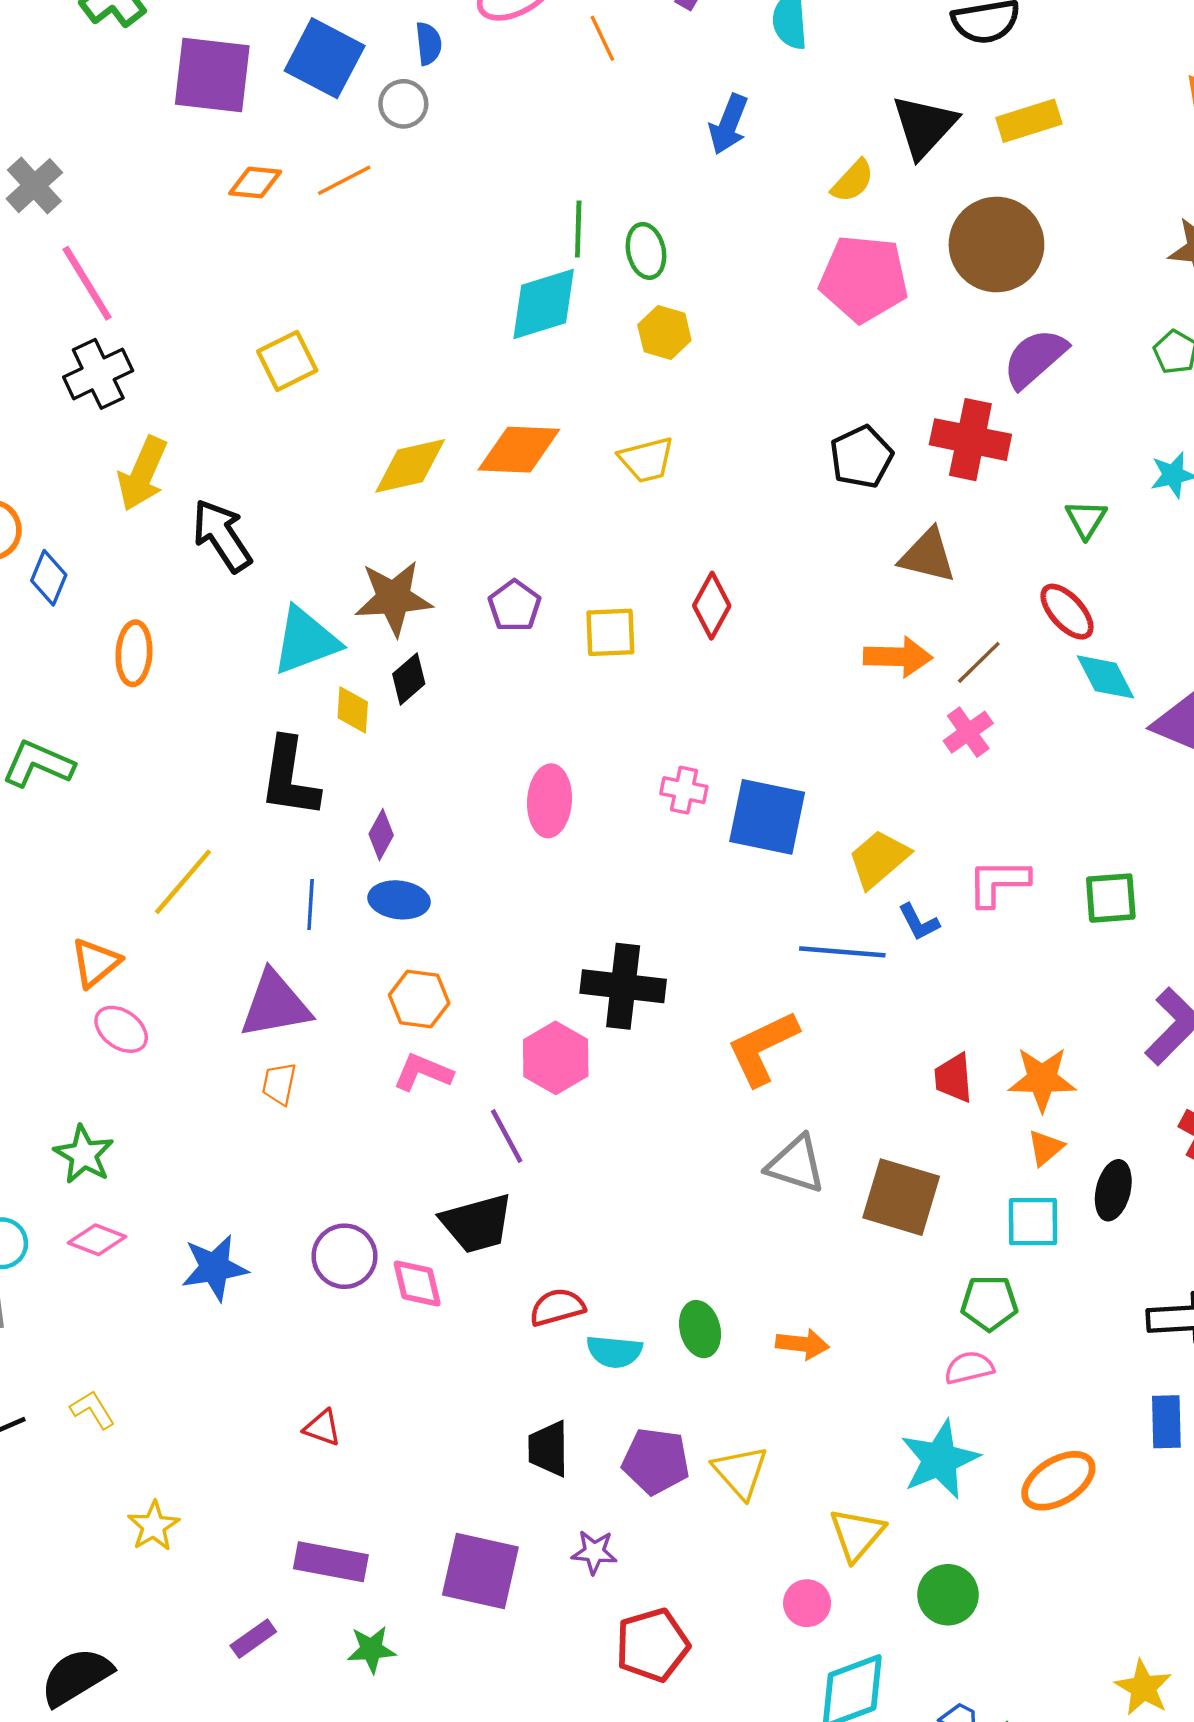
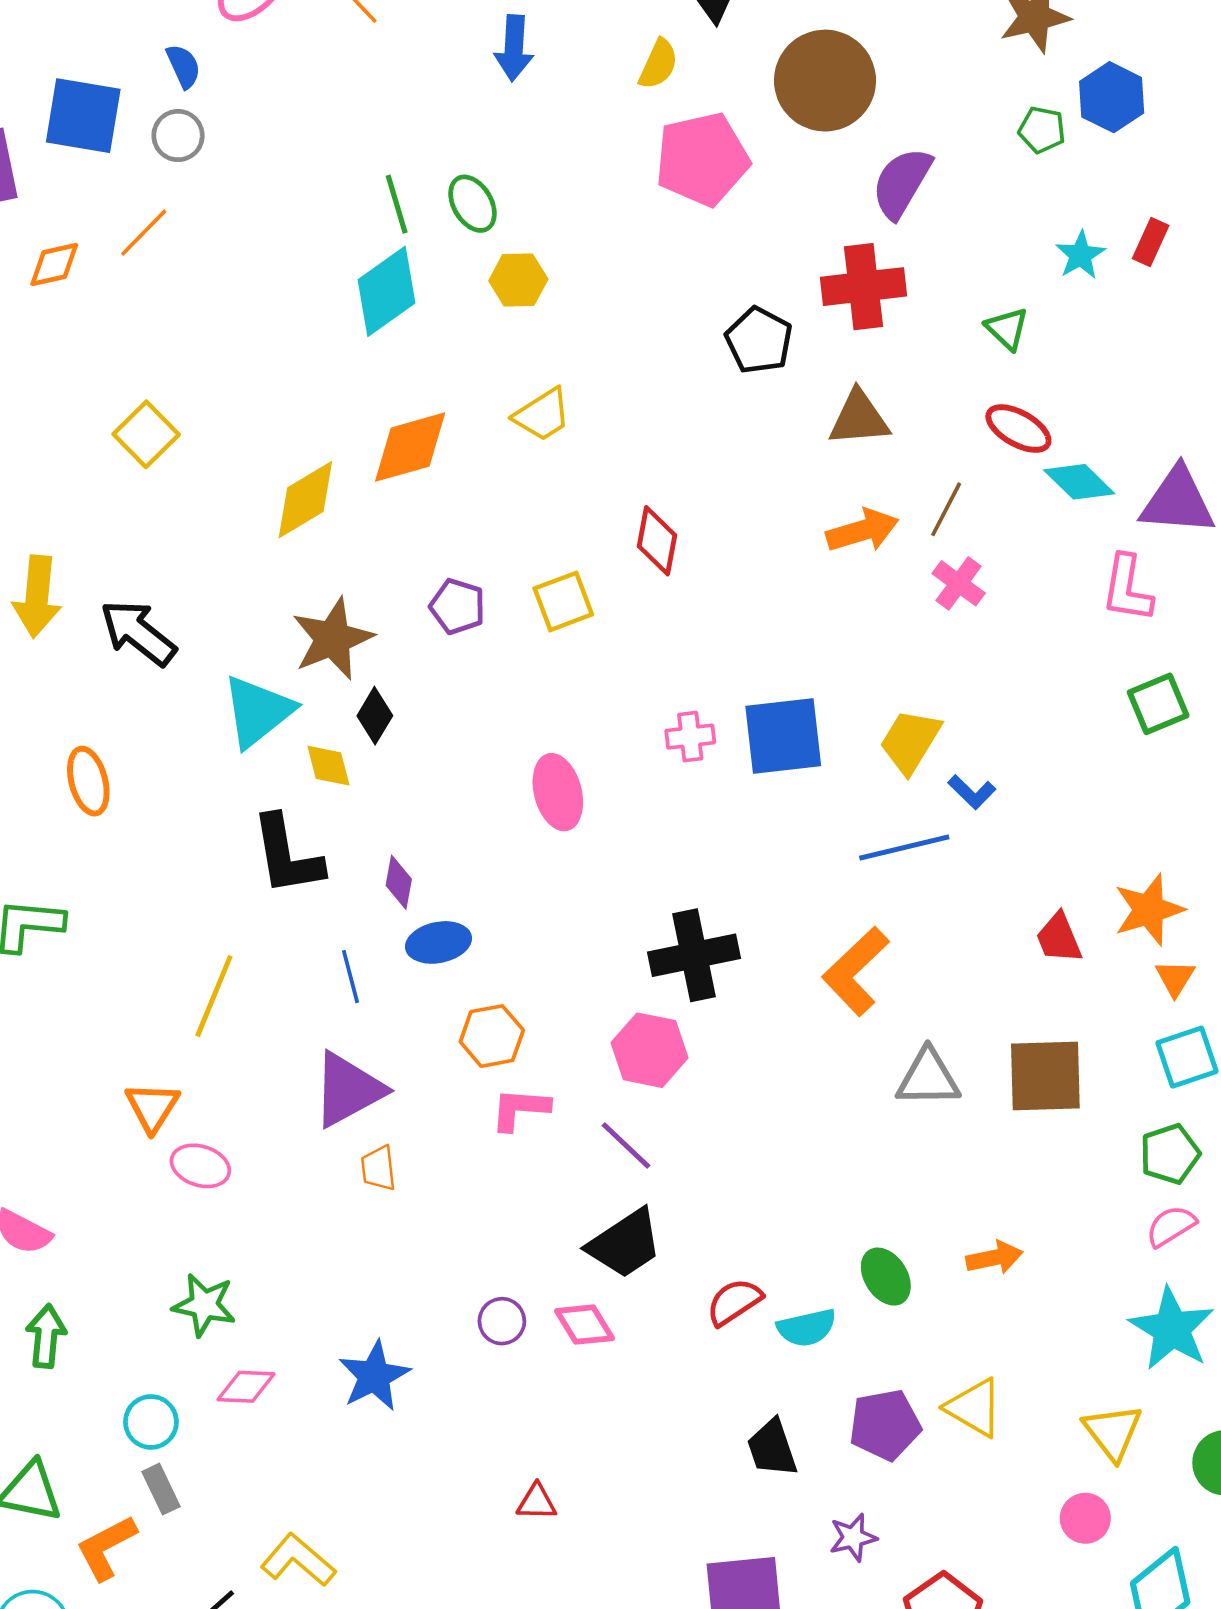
pink L-shape: (998, 882) -> (1127, 588), moved, turned -62
purple circle: (344, 1256) -> (502, 1321), size x0.7
yellow L-shape: (93, 1410) -> (298, 1560), size x1.5

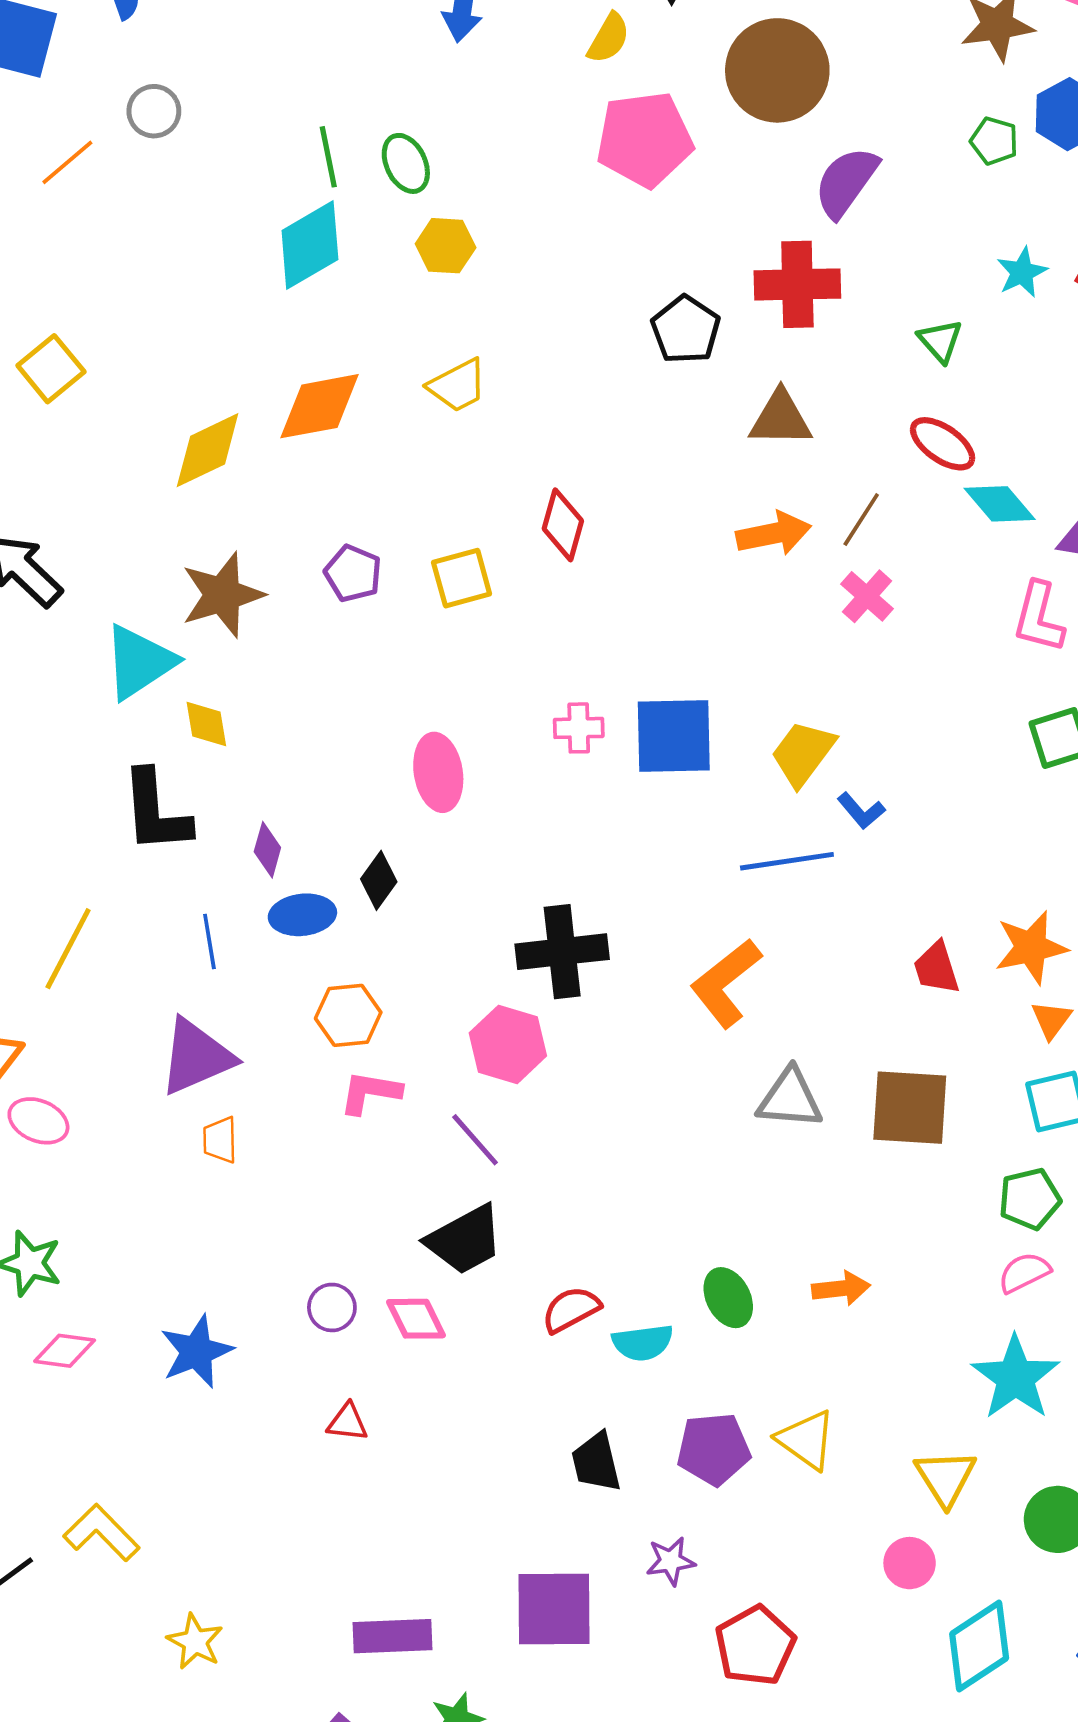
gray circle: (178, 136) -> (154, 111), moved
black diamond: (375, 716) -> (379, 880), moved
red triangle: (537, 1502) -> (347, 1422), moved

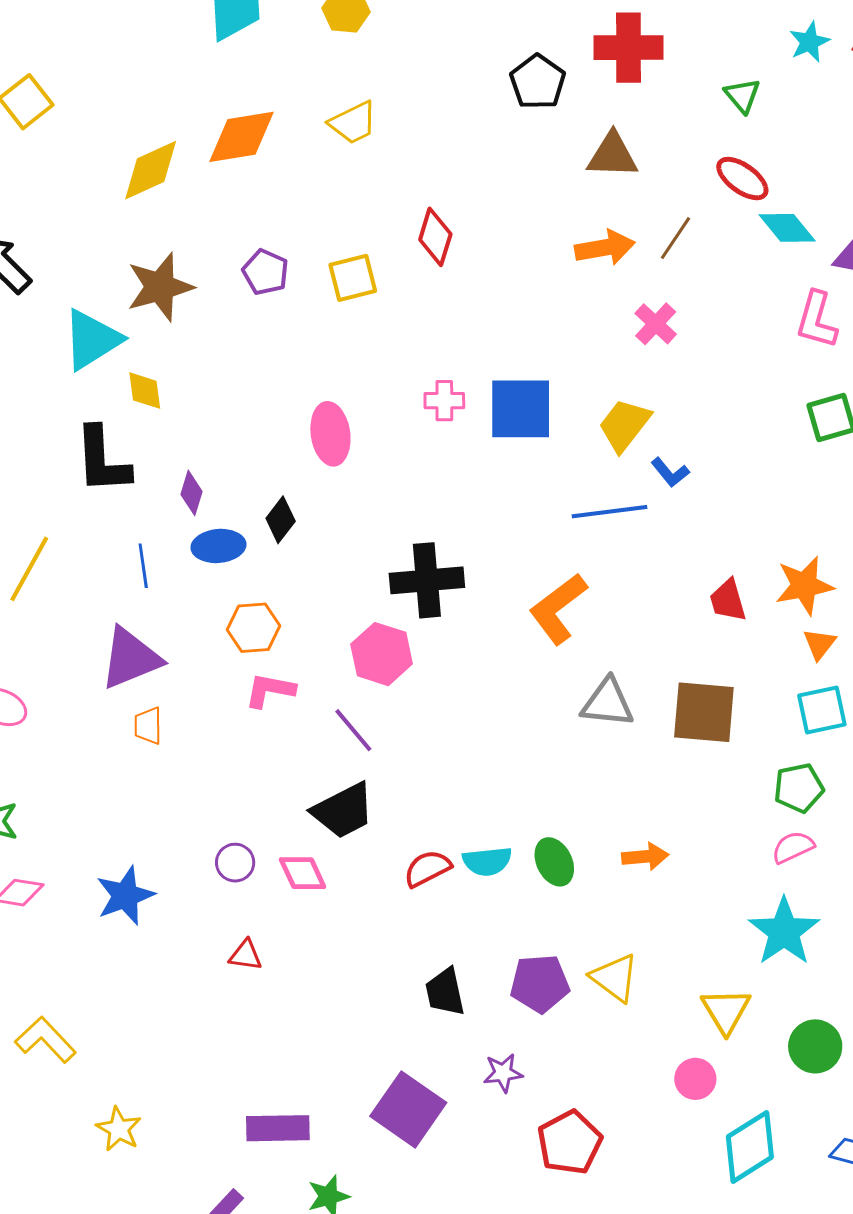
pink cross: (867, 596) -> (656, 324), moved
cyan semicircle: (643, 1343) -> (487, 861), moved
purple square: (554, 1609) -> (408, 1109), turned 34

